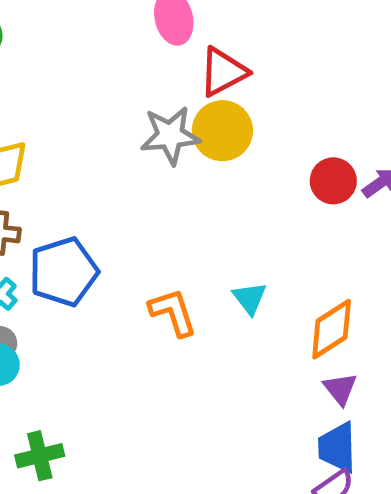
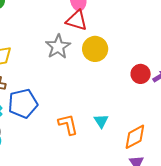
red triangle: (223, 72) -> (77, 20), moved, turned 40
gray star: (170, 135) -> (58, 47), moved, turned -30

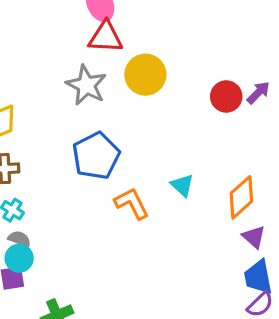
blue pentagon: (23, 104) -> (96, 156), moved

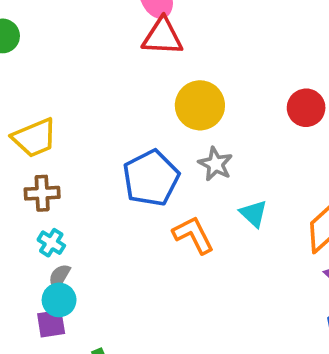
yellow circle: (145, 75) -> (200, 105), moved
gray star: (86, 85) -> (215, 164), moved, size x0.7
gray semicircle: (19, 239) -> (59, 277), turned -80

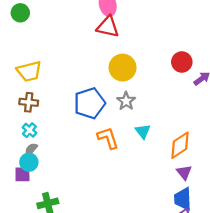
red circle: (306, 108) -> (182, 62), moved

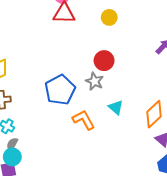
red circle: (182, 62) -> (104, 61), moved
yellow circle: (123, 68) -> (109, 17), moved, size x0.6

